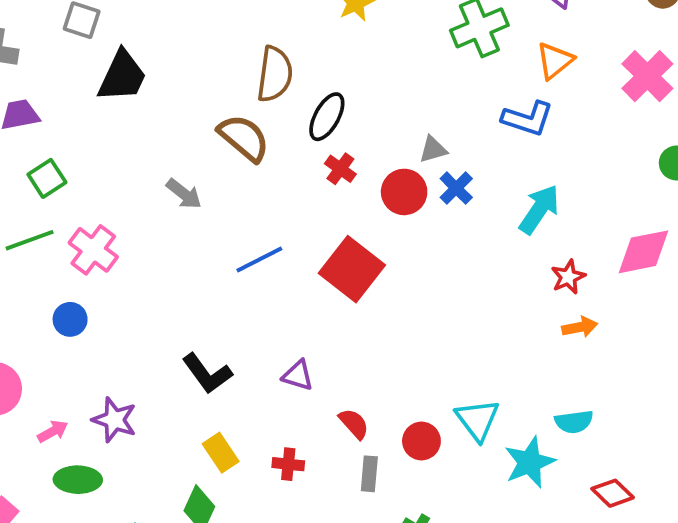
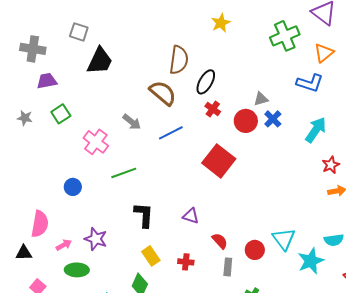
green line: (30, 240) -> (124, 173), moved
pink cross: (93, 250) -> (96, 142), moved
blue line: (259, 260) -> (171, 133), moved
black L-shape: (207, 373) -> (144, 215), turned -140

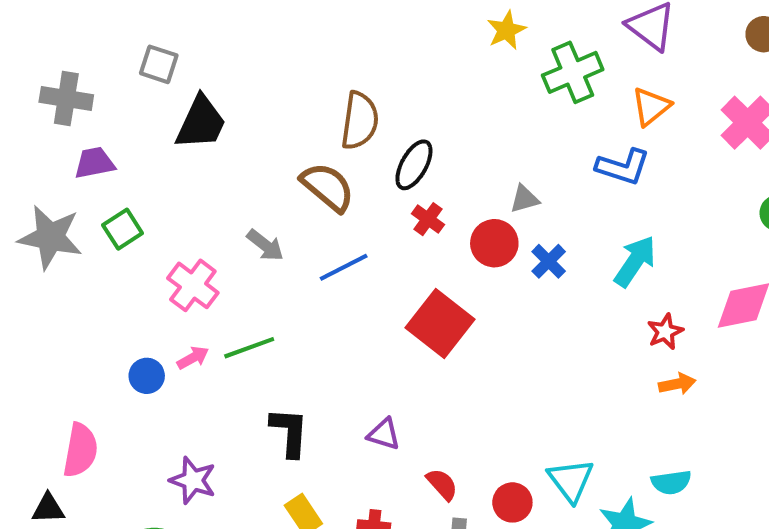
yellow star: (221, 23) -> (506, 30), moved
gray star: (25, 118) -> (50, 237), size x2.0
blue cross: (273, 119) -> (549, 261), moved
pink arrow: (64, 245) -> (193, 358), moved

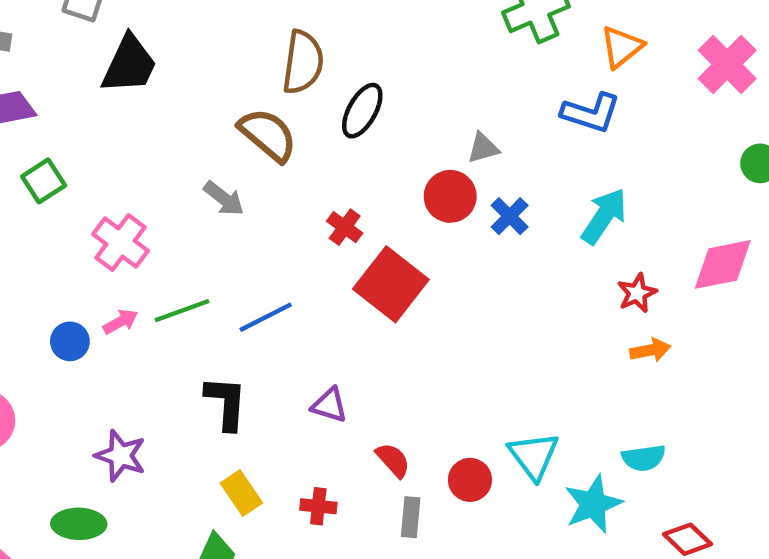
red cross: (428, 219) -> (345, 227), moved
gray arrow: (265, 245) -> (224, 199), moved
blue line: (344, 267) -> (266, 317), moved

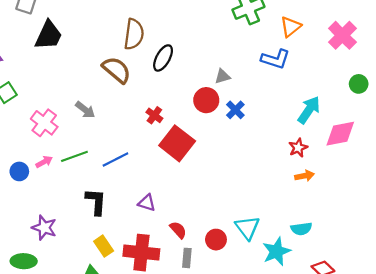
gray arrow: (224, 199) -> (85, 110), moved
cyan arrow: (604, 216) -> (309, 110), moved
red cross: (318, 506) -> (141, 253), size x2.0

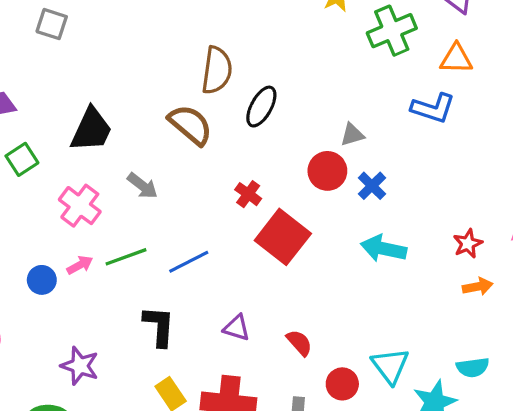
orange triangle: (291, 27) -> (456, 59), turned 40
black trapezoid: (48, 35) -> (91, 130), moved
cyan arrow: (309, 110) -> (384, 249), moved, turned -112
red semicircle: (178, 230) -> (299, 343), moved

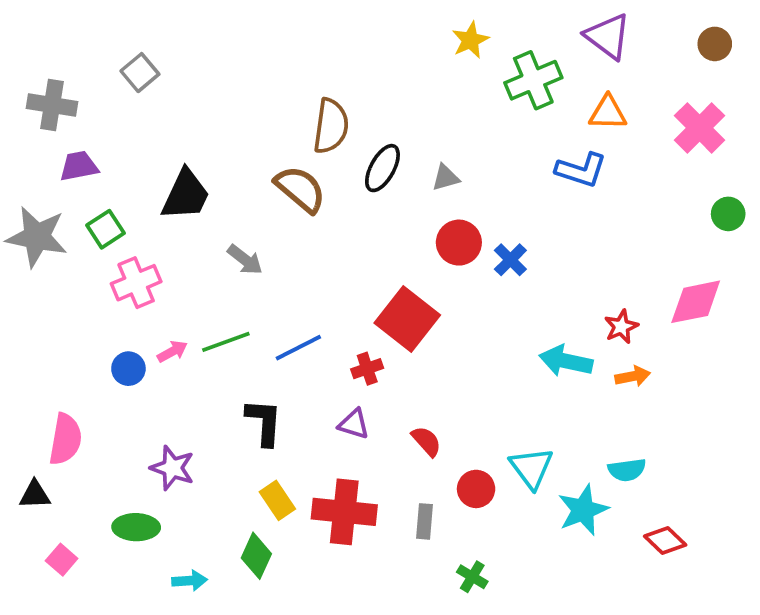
gray square: (52, 24) -> (140, 73), turned 32
gray triangle: (352, 135) -> (445, 178), moved
red cross: (248, 194) -> (367, 369), moved, turned 35
pink cross: (80, 206) -> (136, 283), moved, turned 30
cyan arrow: (384, 249) -> (566, 361), moved

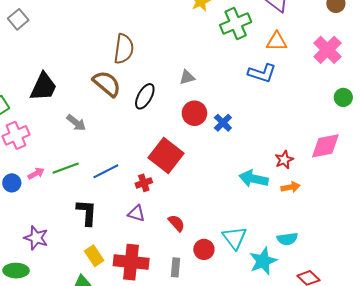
black ellipse: (382, 168) -> (145, 96), moved

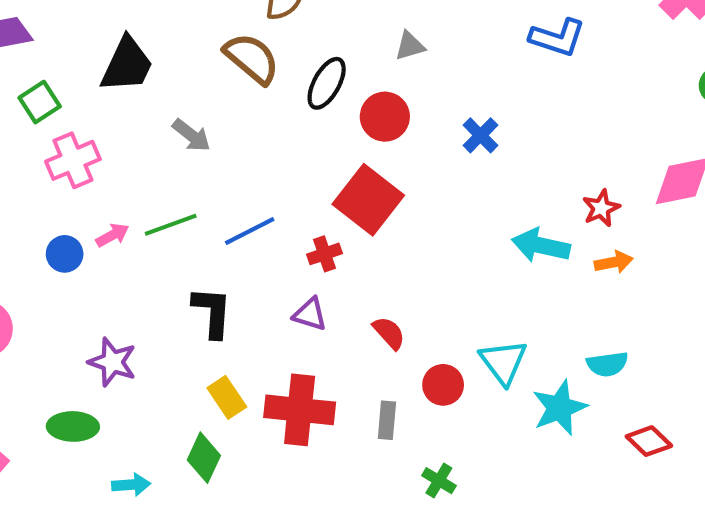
red circle: (194, 113) -> (385, 117), moved

